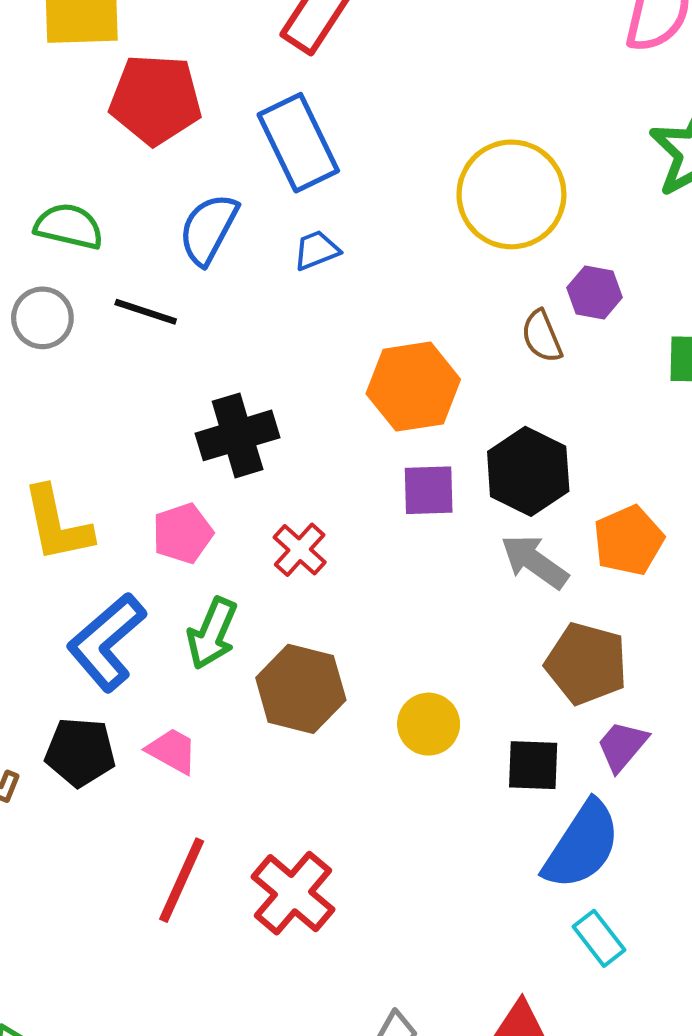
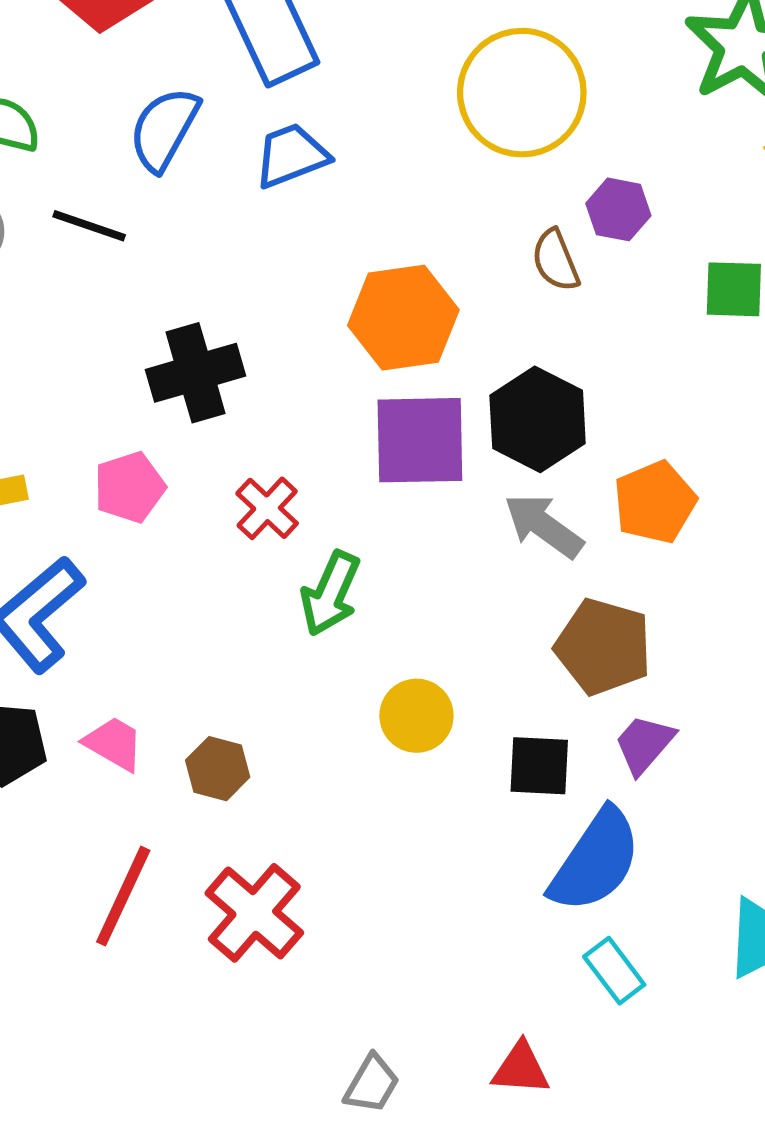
blue trapezoid: (317, 250) -> (291, 156), size x1.4
purple square: (429, 490) -> (420, 440), size x1.5
green arrow: (212, 633) -> (330, 594), moved
brown hexagon: (301, 689) -> (218, 769), moved, size x0.6

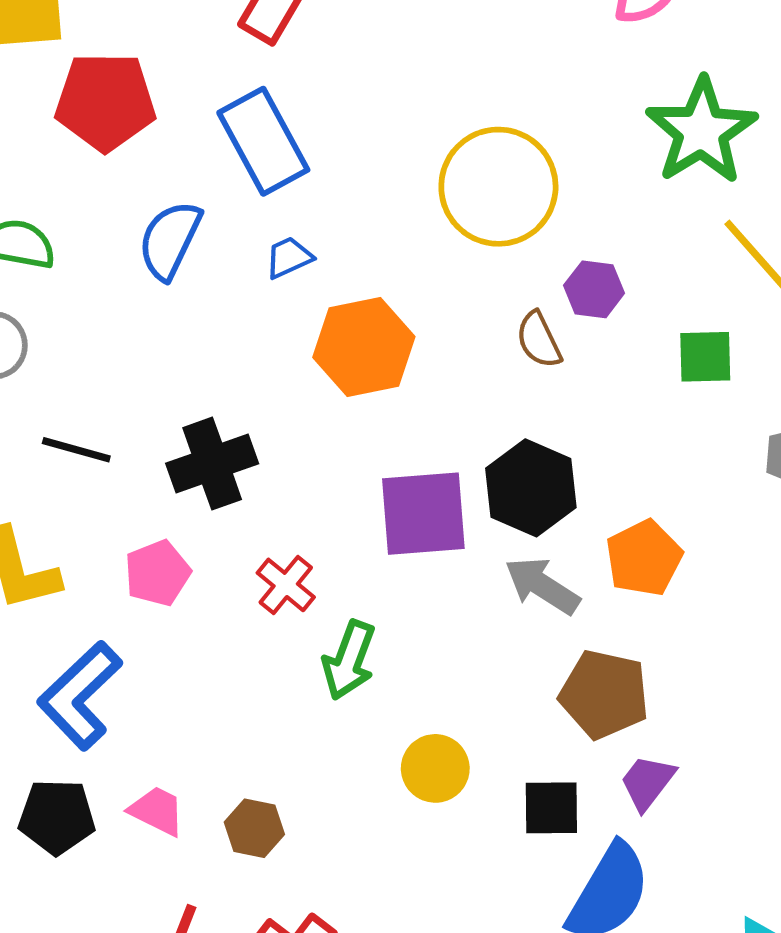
blue trapezoid: (291, 156) -> (289, 257), size x0.7
black line: (89, 226) -> (76, 450), moved
orange hexagon: (403, 318) -> (364, 347), moved

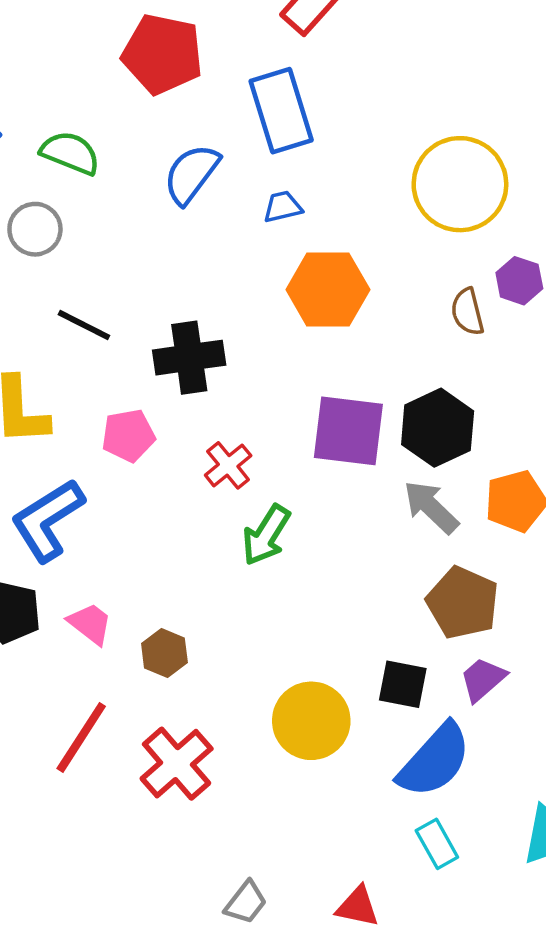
yellow circle: (435, 768) -> (311, 721), moved, size x1.4

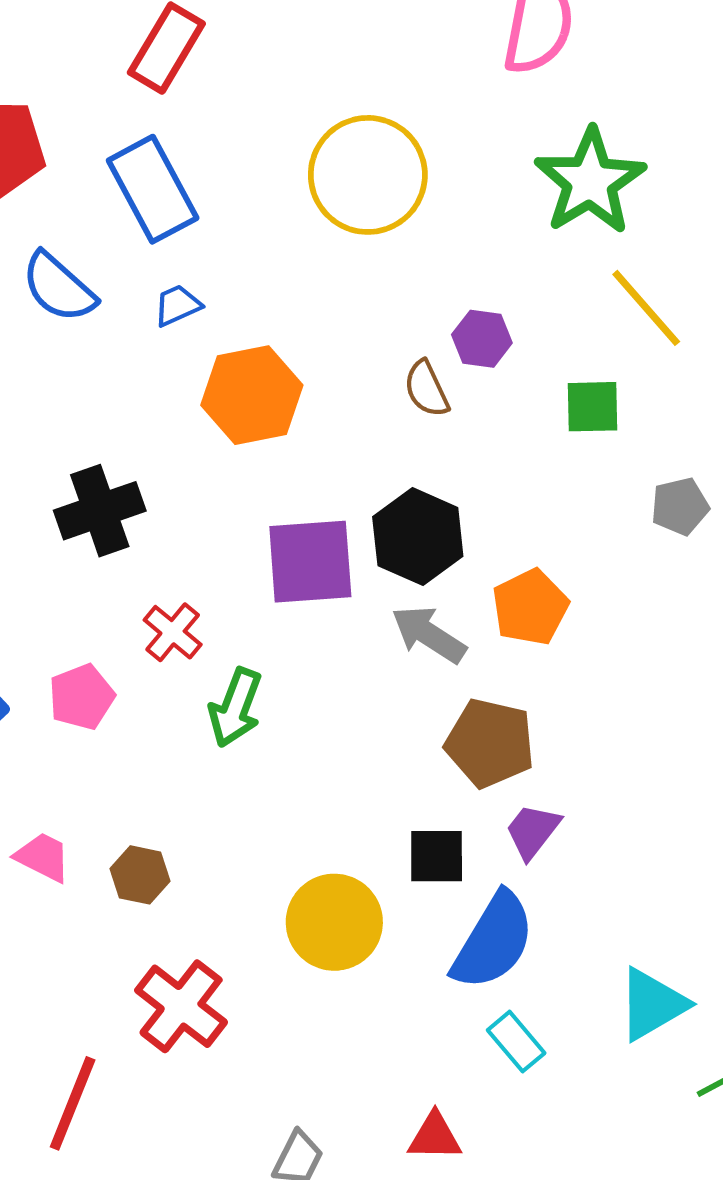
blue semicircle: (191, 174) -> (59, 287), turned -74
yellow circle: (460, 184) -> (368, 175), moved
pink pentagon: (128, 436) -> (82, 697), moved
red line: (81, 737) -> (73, 1103), moved

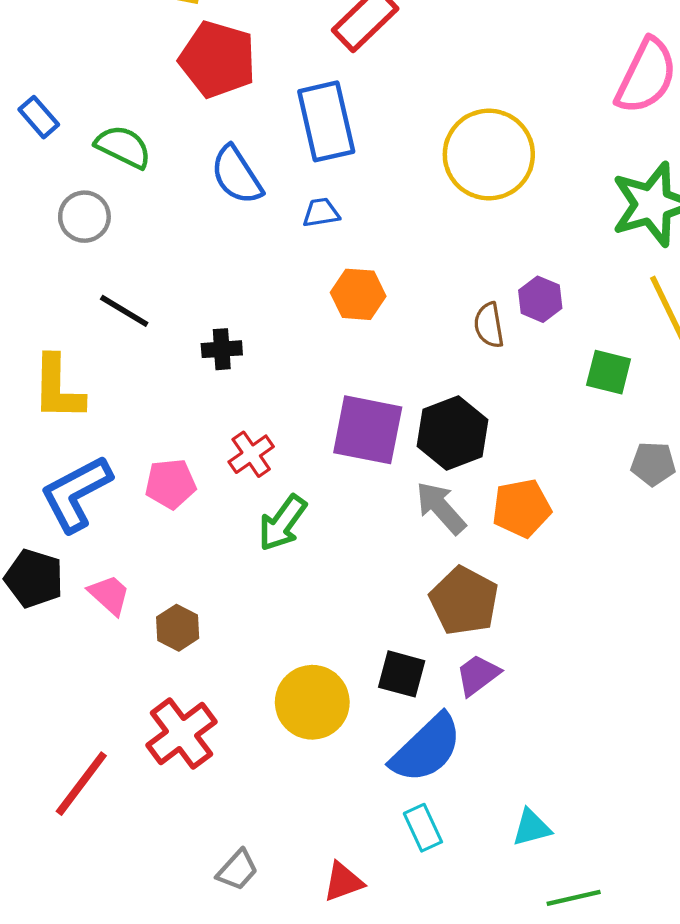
orange hexagon: (252, 395) -> (358, 294), size x0.7
black cross: (100, 511) -> (222, 349), size x0.6
cyan triangle: (652, 1004) -> (532, 828), size x0.7
red triangle: (435, 1137) -> (343, 882), turned -36

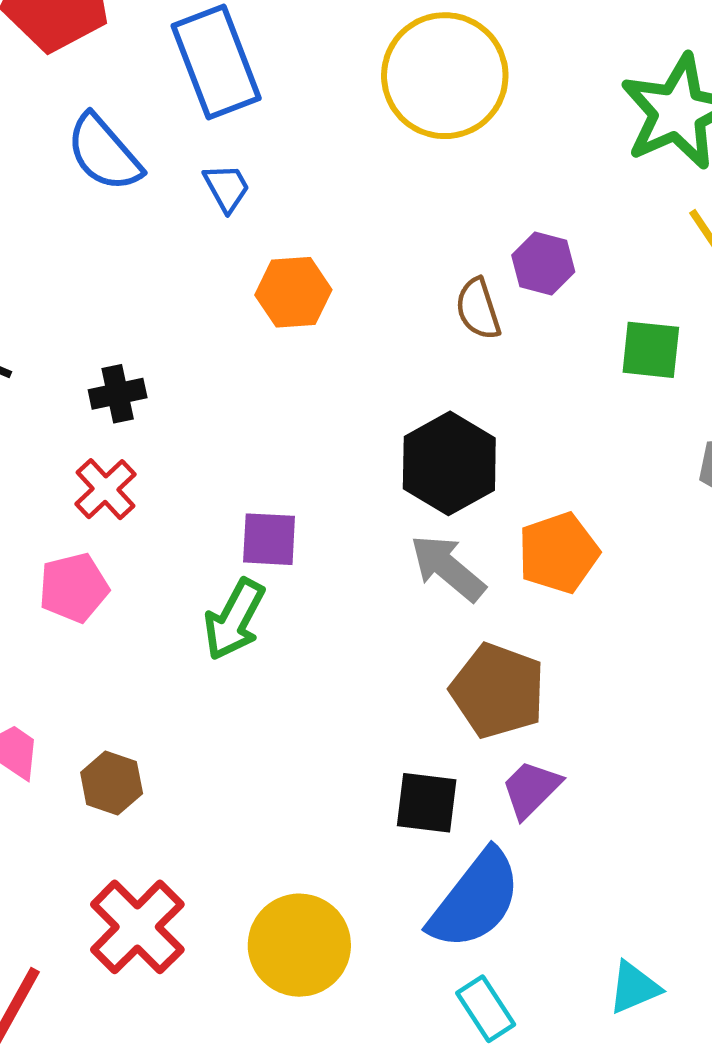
blue trapezoid: (321, 213) -> (227, 188), turned 78
purple square: (368, 430) -> (269, 539), moved, size x0.6
red cross: (251, 454) -> (105, 489), moved
yellow circle: (312, 702) -> (299, 945), moved

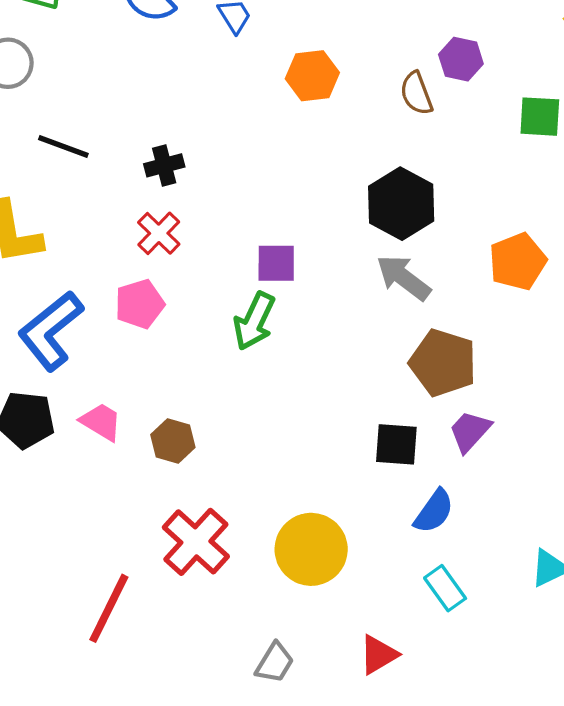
orange hexagon: (293, 292) -> (312, 76), moved
orange pentagon: (558, 553) -> (518, 261), moved
blue semicircle: (475, 900) -> (434, 511), size x0.6

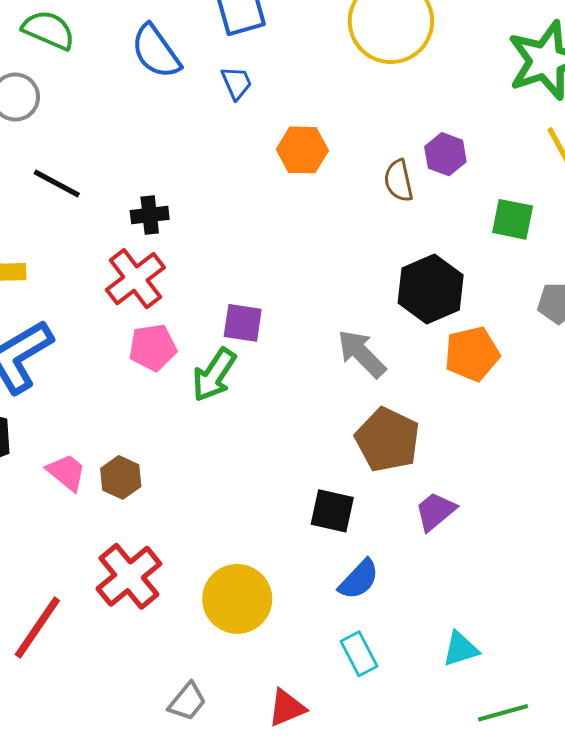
black hexagon: (401, 204) -> (431, 289), moved
red cross: (159, 233) -> (135, 279), size x1.4
pink pentagon: (140, 304) -> (153, 347), moved
pink trapezoid: (101, 422) -> (67, 472), moved
purple trapezoid: (470, 431) -> (435, 511), moved

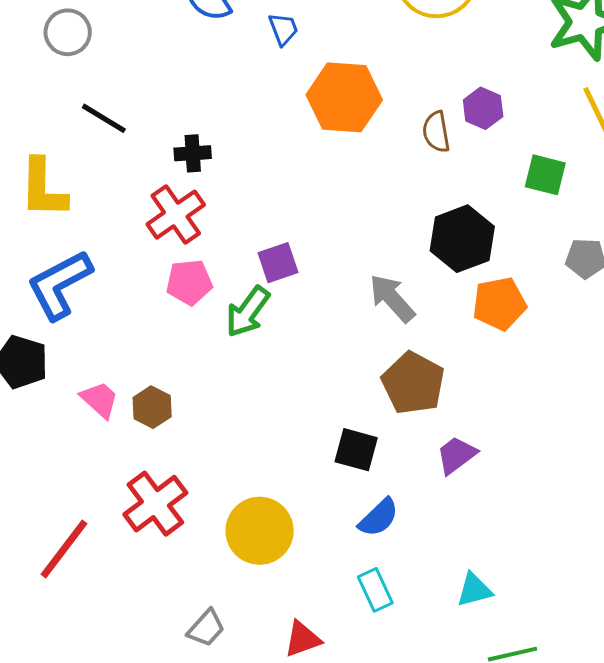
orange hexagon: (302, 150) -> (344, 97), size x1.5
purple square: (243, 323) -> (278, 263), turned -30

